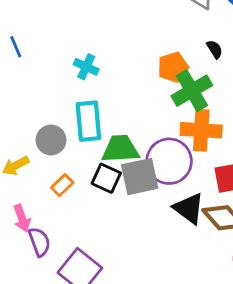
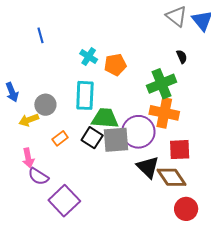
orange pentagon: (173, 67) -> (115, 65), moved
gray circle: (51, 140) -> (45, 105), moved
purple semicircle: (39, 242) -> (38, 176), turned 135

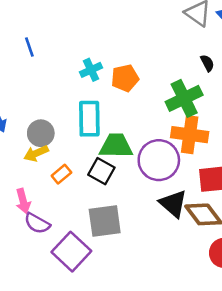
cyan cross: (89, 57) -> (91, 70), turned 36
yellow arrow: (29, 120) -> (36, 153), moved
gray square: (116, 140) -> (105, 221), moved

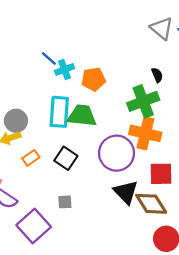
blue line: (29, 47) -> (49, 59), moved, turned -35
black semicircle: (207, 63) -> (157, 75), moved
green trapezoid: (116, 146) -> (82, 116), moved
gray square: (105, 221) -> (65, 202), size x0.5

